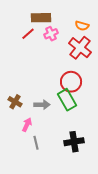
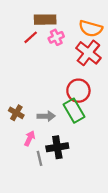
orange semicircle: (82, 26) -> (91, 28), size x1.5
black cross: (74, 142) -> (57, 147), moved

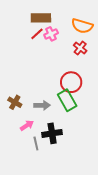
red line: (31, 37) -> (37, 34), moved
red cross: (88, 53) -> (80, 48), size x0.6
pink arrow: (30, 138) -> (27, 125), turned 32

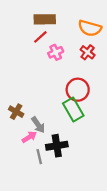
pink cross: (51, 34) -> (56, 52), moved
gray arrow: (42, 105) -> (38, 125), moved, turned 56

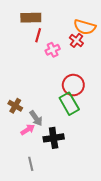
brown rectangle: (45, 19) -> (31, 18), moved
red line: (40, 37) -> (38, 35), turned -32
red cross: (88, 52) -> (76, 40), moved
gray line: (39, 157) -> (31, 164), moved

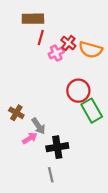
orange semicircle: (85, 27) -> (91, 50), moved
red cross: (76, 40) -> (68, 43), moved
green rectangle: (69, 104) -> (92, 111), moved
gray line: (31, 164) -> (51, 175), moved

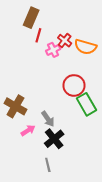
brown rectangle: (33, 19) -> (31, 18), turned -66
brown cross: (16, 113) -> (15, 106), size x1.5
gray arrow: (38, 126) -> (48, 119), moved
black cross: (57, 147) -> (54, 139), turned -30

